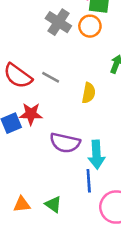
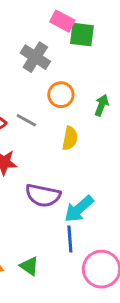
orange circle: (90, 26) -> (61, 95), moved
cyan arrow: (97, 155) -> (79, 209), turned 52

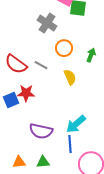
yellow semicircle: (70, 138) -> (70, 77), turned -35
purple semicircle: (43, 195) -> (41, 131), moved
green triangle: (29, 266) -> (43, 162), turned -40

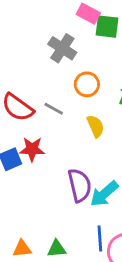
purple semicircle: (41, 131) -> (80, 185), moved, turned -115
blue line: (70, 144) -> (100, 239), moved

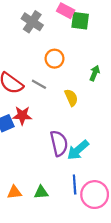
gray cross: (62, 48) -> (32, 22), moved
orange circle: (87, 84) -> (55, 59), moved

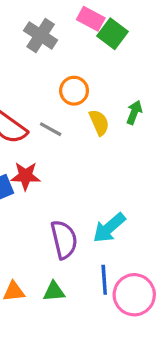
green square: (80, 21) -> (113, 34), turned 30
yellow semicircle: (71, 98) -> (99, 122), moved
purple semicircle: (59, 143) -> (64, 240), moved

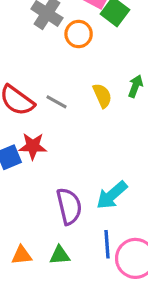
orange circle: (74, 91) -> (79, 34), moved

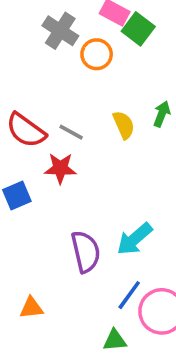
red star: (33, 146) -> (60, 168), moved
blue line: (107, 244) -> (129, 295), turned 40
green triangle: (60, 255) -> (115, 340), moved

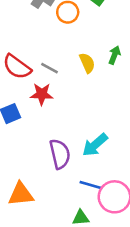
blue line: (129, 295) -> (91, 185), turned 70
orange triangle: (31, 308) -> (21, 194), size x1.5

